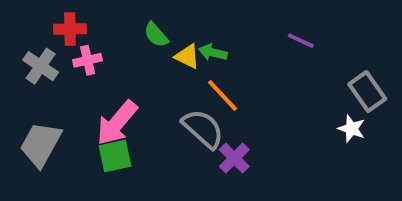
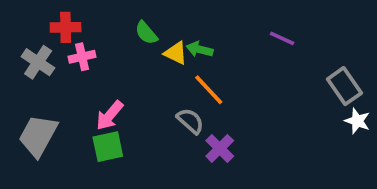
pink arrow: (117, 123) -> (110, 115), size x0.7
gray semicircle: (203, 129) -> (190, 121), size x0.7
white star: (352, 129) -> (357, 121), moved

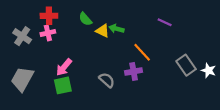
red cross: (66, 27) -> (49, 16), moved
gray rectangle: (344, 86) -> (186, 65), moved
orange line: (209, 90) -> (142, 52), moved
gray semicircle: (190, 121) -> (107, 80), moved
purple cross: (220, 148) -> (134, 72), moved, turned 35

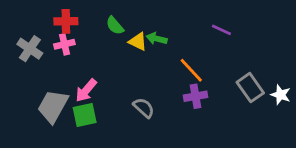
purple cross: (134, 72) -> (196, 96), moved
gray trapezoid: (22, 79) -> (53, 106), moved

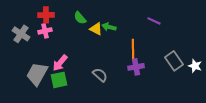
orange line: (191, 70) -> (133, 49), turned 42

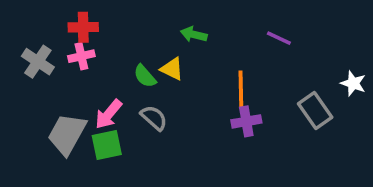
green semicircle: (80, 18) -> (145, 76), moved
green arrow: (109, 27) -> (194, 34), moved
yellow triangle: (96, 29) -> (172, 69), moved
white star: (195, 66) -> (353, 83), moved
gray semicircle: (100, 75) -> (154, 118), moved

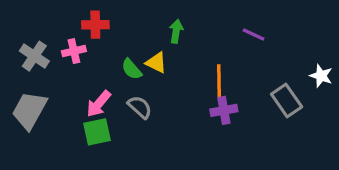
red cross: (83, 27) -> (95, 25), moved
green arrow: (194, 34) -> (176, 31), turned 85
gray trapezoid: (67, 134) -> (29, 110), moved

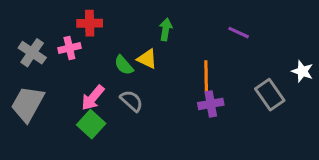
green square: (97, 132) -> (91, 124), turned -36

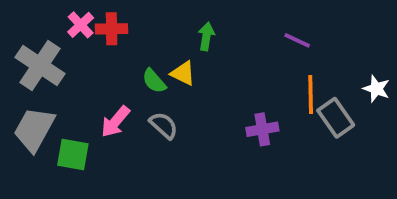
pink cross: (69, 48) -> (81, 25), moved, turned -30
gray cross: (32, 53) -> (40, 65), size x1.4
orange line: (206, 76) -> (311, 94), moved
green square: (91, 124) -> (73, 154), moved, turned -32

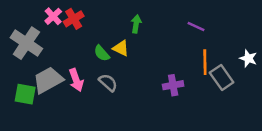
red cross: (112, 29) -> (74, 19), turned -30
pink arrow: (115, 122) -> (76, 80), turned -60
gray trapezoid: (34, 129) -> (48, 80), moved, turned 32
green square: (73, 154) -> (25, 94), moved

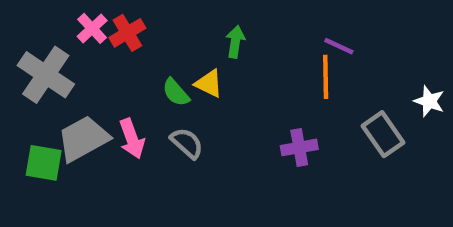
orange line: (205, 62) -> (326, 77), moved

